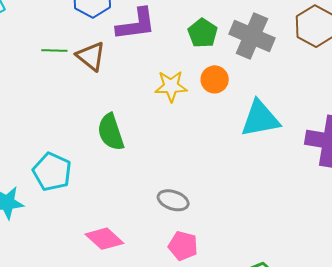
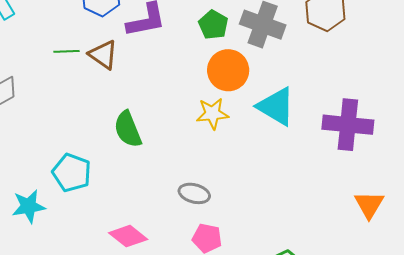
orange circle: (215, 79) -> (228, 70), size x1.5
yellow star: (171, 86) -> (212, 114), moved
cyan triangle: (260, 119) -> (276, 107), turned 45

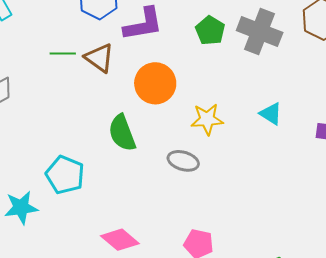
orange circle: (228, 70) -> (155, 83), moved
cyan triangle: (276, 107) -> (271, 114), size x0.6
gray ellipse: (194, 193) -> (183, 161), moved

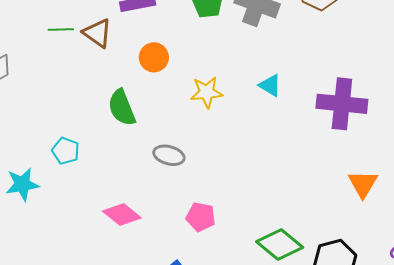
orange circle: (155, 83) -> (154, 57), size x0.7
gray ellipse: (183, 161) -> (169, 155), moved
cyan pentagon: (65, 175) -> (66, 151), size x0.7

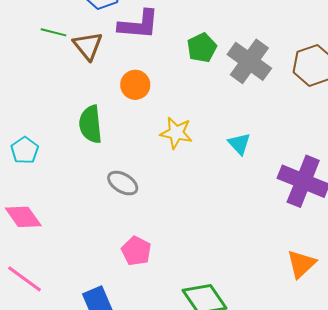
pink diamond: (122, 214) -> (23, 217), moved

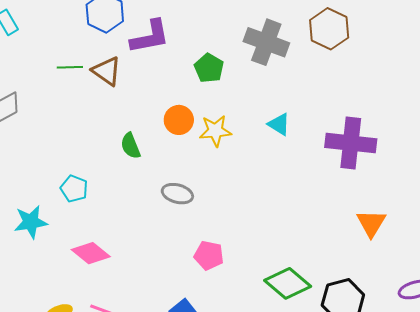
green pentagon: (202, 48) -> (209, 68), moved
orange circle: (135, 85) -> (179, 120), moved
green semicircle: (91, 124) -> (130, 146), size x0.7

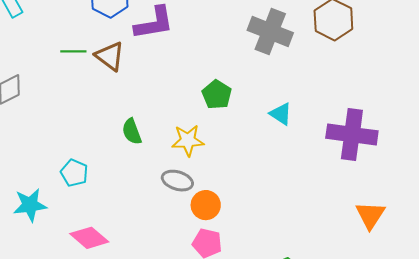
green pentagon: (209, 68) -> (217, 95), moved
orange circle: (179, 120) -> (206, 205), moved
yellow star: (215, 131) -> (188, 140), moved

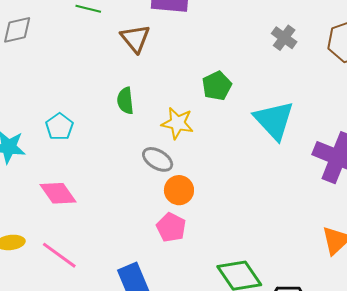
gray cross: (270, 32) -> (284, 38), size x0.6
brown triangle: (110, 56) -> (135, 38), moved
cyan triangle: (281, 114) -> (274, 120), size x1.8

